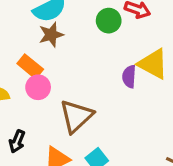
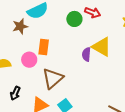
brown star: (51, 35) -> (20, 26), moved
orange rectangle: (30, 66) -> (44, 47), moved, turned 56

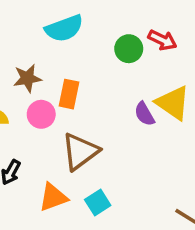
brown star: (20, 26) -> (27, 78), moved
purple semicircle: (86, 54) -> (144, 114), turned -40

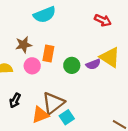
green circle: (129, 49) -> (72, 65), moved
purple semicircle: (144, 114) -> (93, 64), turned -80
brown triangle: (80, 152) -> (53, 103), moved

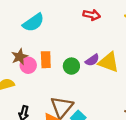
yellow triangle: (110, 57) -> (109, 62), moved
pink circle: (32, 66) -> (28, 65), moved

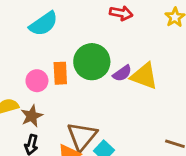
brown star: (20, 57) -> (32, 116), moved
green circle: (71, 66) -> (92, 62), moved, size x1.6

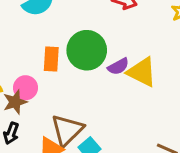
pink circle: (37, 81) -> (26, 88), moved

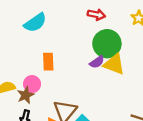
green circle: (87, 50) -> (107, 44), moved

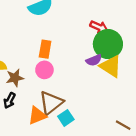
red arrow: (96, 15) -> (99, 27), moved
pink circle: (32, 84) -> (44, 70), moved

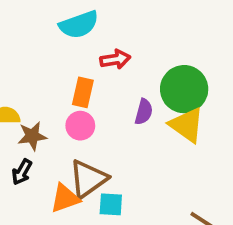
red arrow: (99, 27) -> (115, 59), moved, turned -36
purple semicircle: (94, 60) -> (144, 112), moved, turned -56
cyan square: (66, 118) -> (111, 204), turned 35

